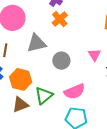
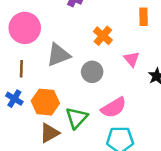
orange cross: (60, 19) -> (103, 36), moved

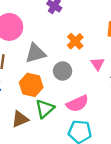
orange hexagon: (45, 102) -> (31, 85), moved

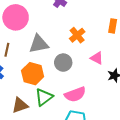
pink triangle: (98, 64) -> (97, 58), turned -32

